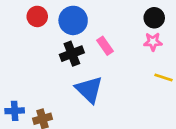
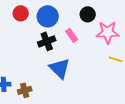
black circle: (154, 18) -> (88, 14), moved
pink star: (153, 42) -> (108, 32), size x1.6

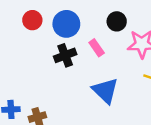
blue triangle: (60, 68) -> (105, 91), moved

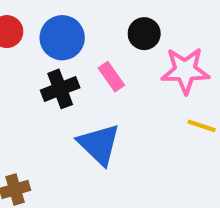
blue triangle: (105, 91) -> (99, 144), moved

